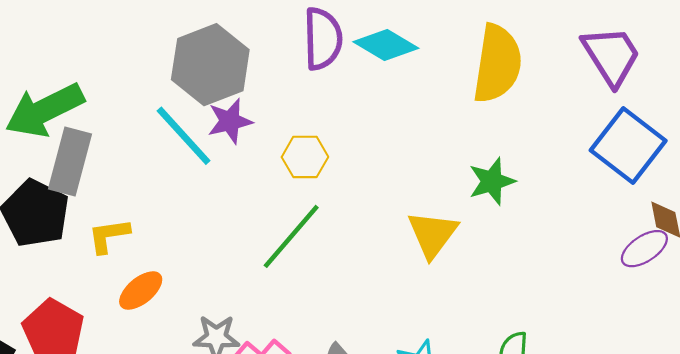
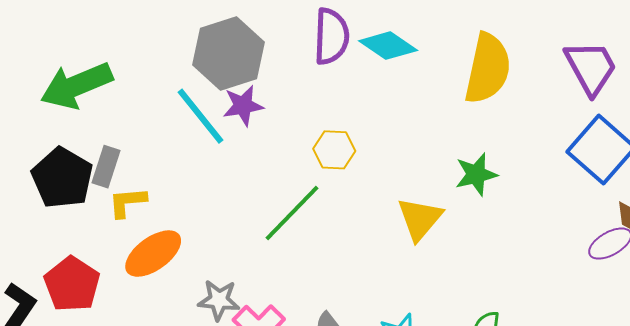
yellow hexagon: (305, 157) -> (334, 150), moved
gray rectangle: (70, 161) -> (106, 167), moved, size x0.7
orange ellipse: (141, 291) -> (153, 254), size x1.4

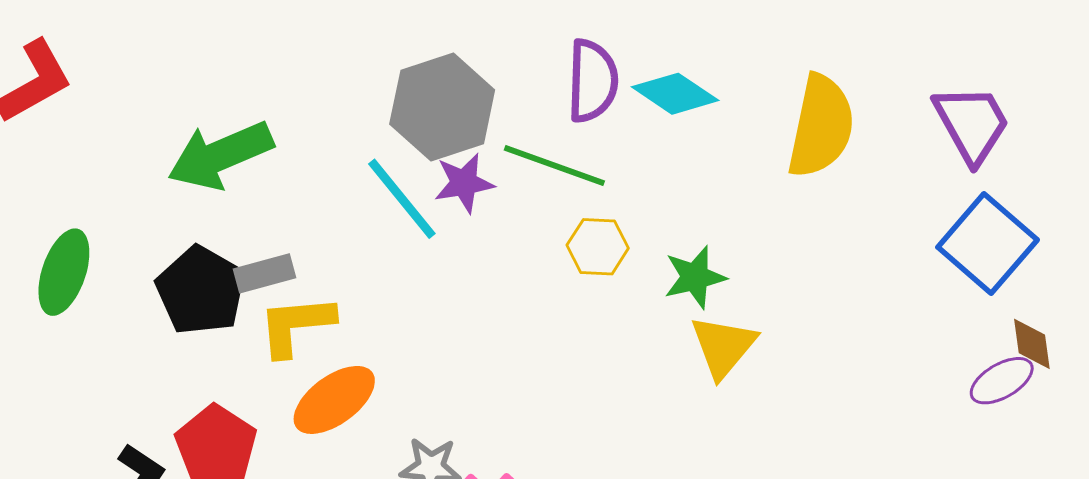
gray rectangle: (106, 167) -> (264, 273), turned 57
green star: (476, 174) -> (695, 277), moved
yellow L-shape: (127, 202) -> (296, 325), size x1.4
green line: (292, 213) -> (554, 166), moved, turned 66

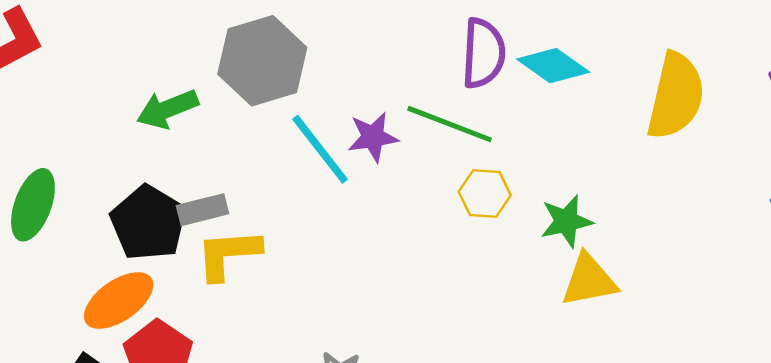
gray hexagon: (442, 107) -> (262, 61), moved
green arrow: (220, 155) -> (167, 109), size x0.7
yellow triangle: (723, 346) -> (589, 280), turned 38
orange ellipse: (334, 400) -> (119, 301), moved

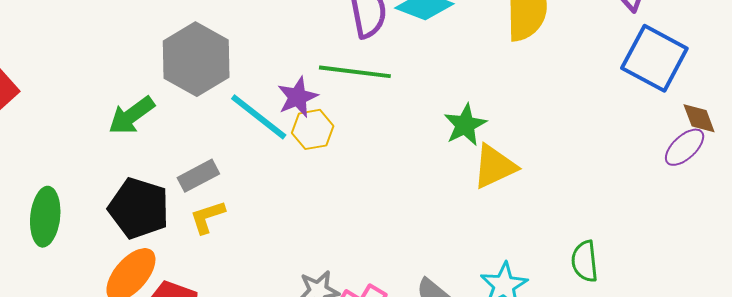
yellow hexagon: (485, 193) -> (313, 129), moved
gray rectangle: (202, 210) -> (198, 176), moved
yellow L-shape: (228, 254) -> (207, 217), size x0.7

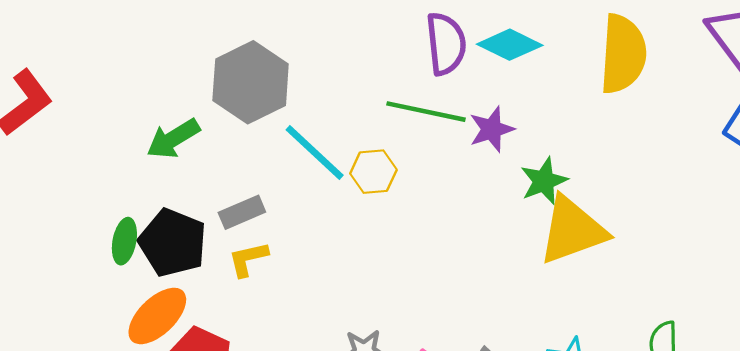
purple star: (298, 97) -> (492, 129), moved
yellow triangle: (494, 167) -> (572, 230), size x1.4
green ellipse: (45, 217) -> (124, 241), moved, size x0.7

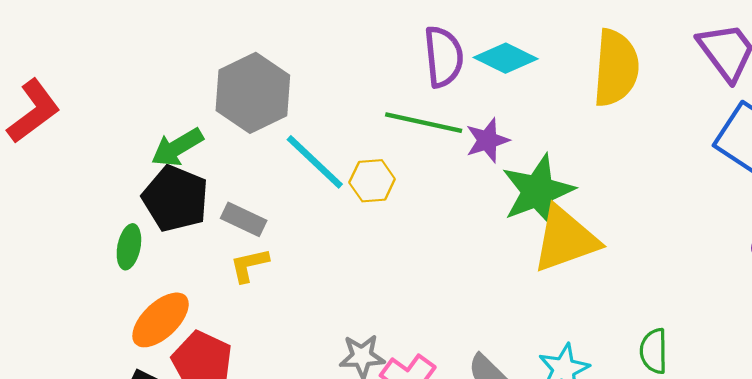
green star: (544, 181) -> (538, 191), size x1.6
gray rectangle: (242, 212) -> (244, 219), turned 48
black pentagon: (173, 243) -> (175, 199), moved

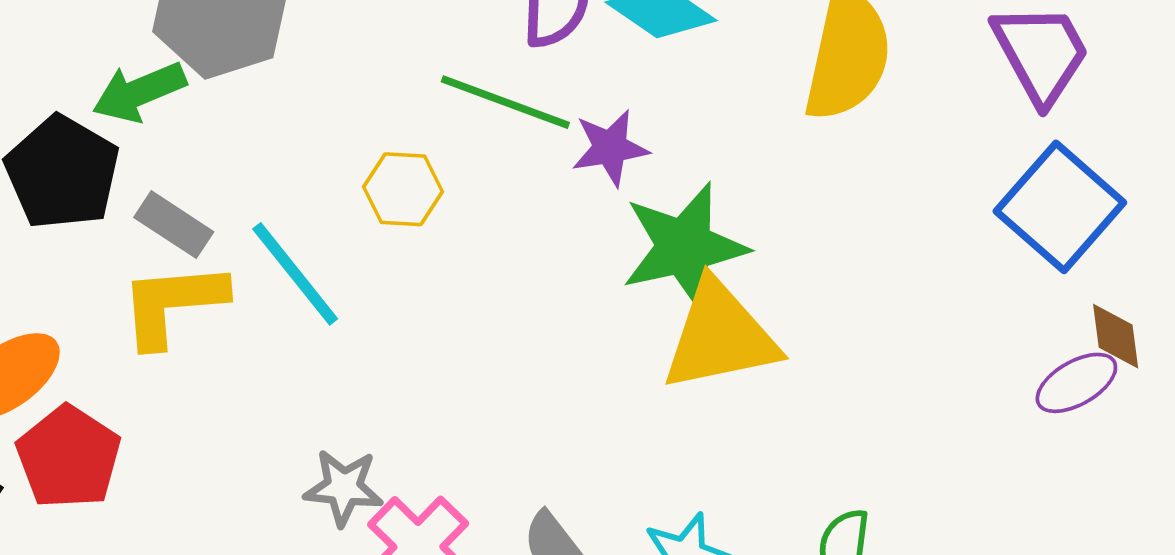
green arrow: (177, 147) -> (139, 92), moved
cyan line: (315, 162) -> (295, 274), moved
yellow L-shape: (249, 265) -> (173, 304), size x1.6

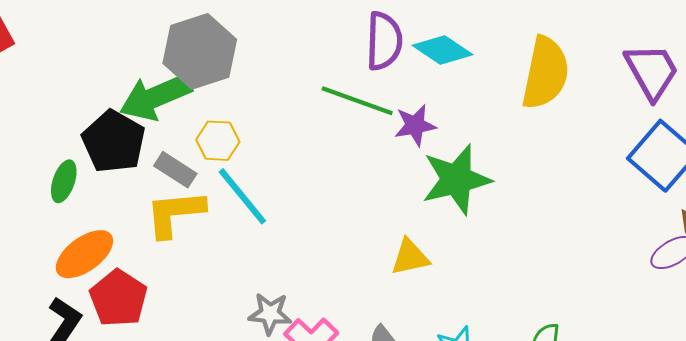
green arrow: (139, 92) -> (156, 97), size x1.4
yellow hexagon: (403, 189) -> (218, 141), moved
yellow triangle: (720, 336) -> (410, 257), moved, size x0.6

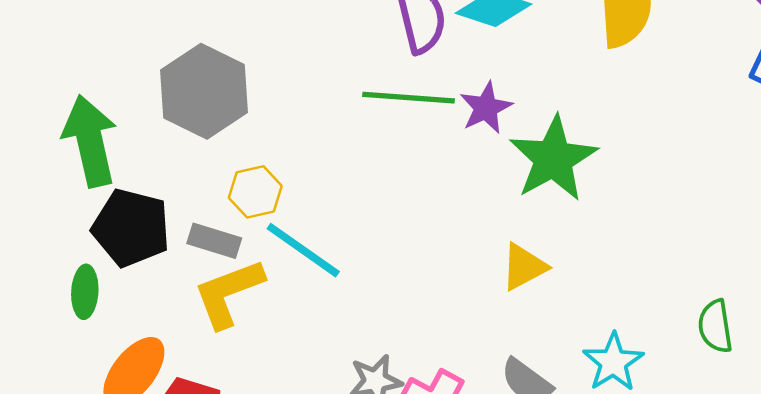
green arrow: (156, 97) -> (90, 141), moved, turned 116

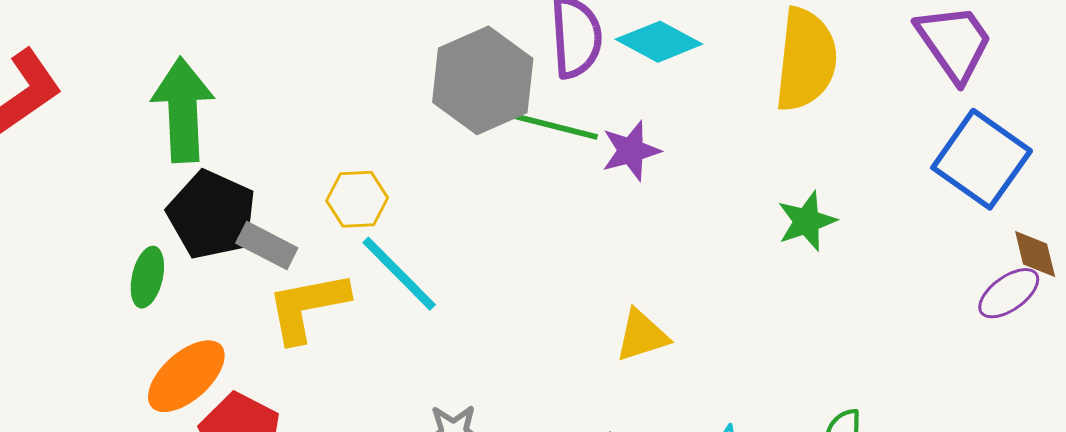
gray hexagon: (204, 91) -> (483, 80), moved
green star: (553, 159) -> (807, 221), moved, size x0.6
gray rectangle: (214, 241) -> (267, 245), moved

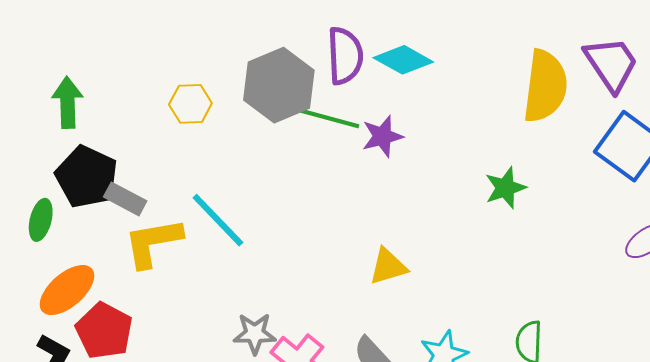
yellow semicircle: (806, 60) -> (545, 86), moved
green arrow: (183, 110) -> (68, 103), size x0.7
yellow hexagon: (357, 199) -> (190, 104), moved

